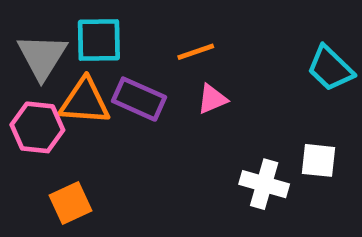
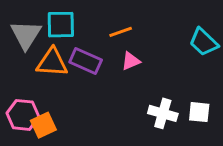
pink hexagon: (37, 127) -> (23, 115), moved
white square: (319, 160) -> (199, 112), moved

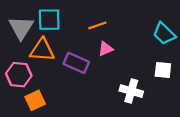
purple rectangle: (86, 61) -> (76, 63), moved
white square: (199, 112) -> (163, 70), moved
pink hexagon: (23, 115) -> (19, 75), moved

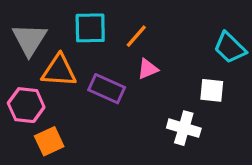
cyan square: (49, 20) -> (90, 28), moved
orange line: (97, 25) -> (136, 36), turned -30
white square: (163, 70) -> (212, 90), moved

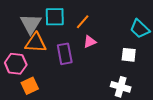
gray triangle: (29, 39) -> (31, 24), moved
purple rectangle: (107, 89) -> (65, 54), turned 55
white cross: (184, 128) -> (121, 87), moved

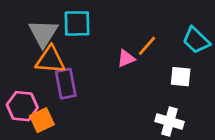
orange line: (83, 22) -> (147, 46), moved
purple rectangle: (65, 54) -> (66, 84), moved
pink hexagon: (16, 64) -> (22, 106), moved

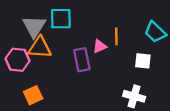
orange line: (147, 46) -> (116, 36), turned -42
purple rectangle: (66, 84) -> (82, 60), moved
pink hexagon: (22, 106) -> (18, 60), moved

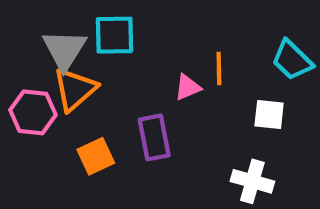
orange triangle: (40, 47) -> (75, 89), turned -45
purple rectangle: (82, 60) -> (154, 137), moved
orange square: (33, 95) -> (96, 156), moved

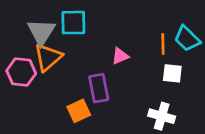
orange line: (219, 68) -> (163, 44), moved
orange square: (96, 156) -> (79, 111), moved

